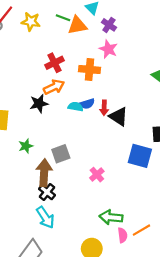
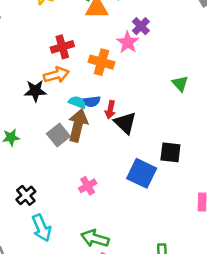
purple cross: (109, 25) -> (141, 26), moved
gray square: (61, 154) -> (58, 135), moved, turned -30
brown arrow: (44, 173) -> (78, 125), moved
cyan arrow: (45, 217) -> (42, 228), moved

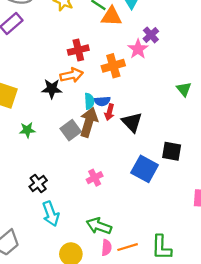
orange cross: (101, 62) -> (113, 66), turned -35
cyan semicircle: (77, 102) -> (89, 101), turned 63
red arrow: (110, 110) -> (109, 112), moved

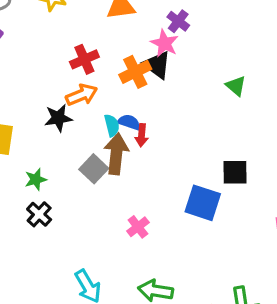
blue semicircle: (102, 101) -> (129, 122), turned -147
black triangle: (132, 122) -> (157, 65), moved
black cross: (38, 184) -> (39, 214), moved

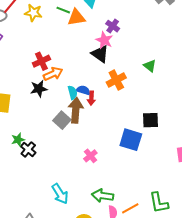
red cross: (84, 59) -> (41, 61), moved
orange cross: (135, 72) -> (116, 80), moved
green star: (36, 179) -> (18, 140), moved

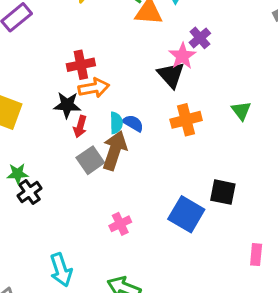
red arrow: (91, 98) -> (80, 127), moved

